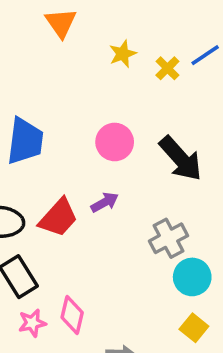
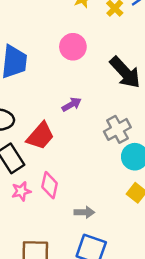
pink circle: (115, 142) -> (73, 47), moved
red trapezoid: (58, 218) -> (40, 136), moved

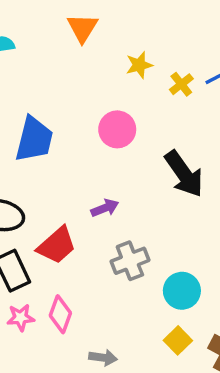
gray cross: (117, 129) -> (130, 261), moved

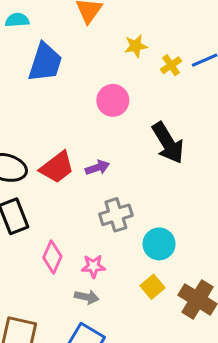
blue trapezoid: (34, 139) -> (45, 62), moved
red trapezoid: (57, 245) -> (57, 167), moved
pink star: (21, 318) -> (93, 266), moved

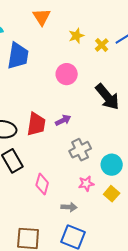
red trapezoid: (57, 167) -> (36, 124), turned -35
pink star: (93, 266) -> (86, 184), moved

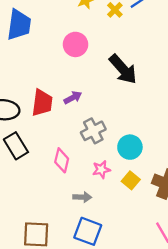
pink diamond: (42, 184) -> (62, 160), moved

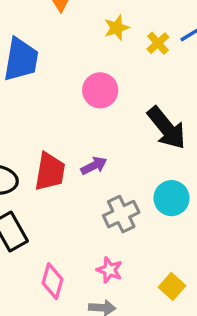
cyan circle: (130, 147) -> (171, 198), moved
pink diamond: (62, 160) -> (53, 281), moved
pink star: (101, 170) -> (109, 270), moved, turned 30

